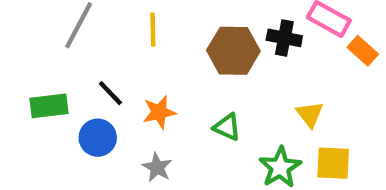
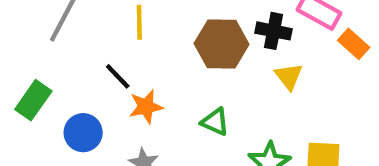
black line: (110, 93) -> (118, 76), moved
green rectangle: (49, 106) -> (33, 100), turned -48
yellow triangle: (310, 114) -> (289, 76), moved

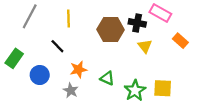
orange rectangle: (354, 44) -> (180, 41), moved
orange star: (146, 107) -> (78, 69), moved
green triangle: (215, 122) -> (107, 78), moved

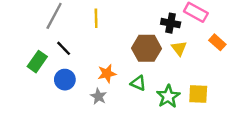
brown hexagon: (111, 30) -> (147, 48), moved
black line: (57, 46) -> (64, 48), moved

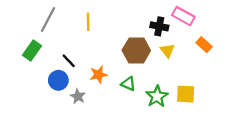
black line: (64, 48) -> (69, 61), moved
green rectangle: (37, 62) -> (32, 50), moved
gray star: (98, 96) -> (78, 96), moved

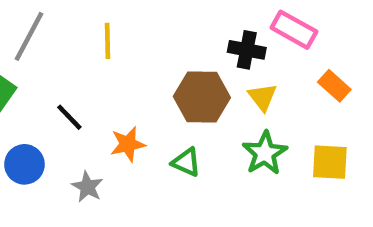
blue circle: (58, 80) -> (24, 164), moved
yellow square: (186, 94) -> (330, 162), moved
green star: (157, 96) -> (265, 153), moved

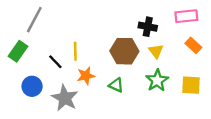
pink rectangle: (294, 30) -> (186, 16), moved, turned -35
yellow line: (108, 41) -> (75, 51), moved
gray star: (87, 187) -> (65, 98), size x1.6

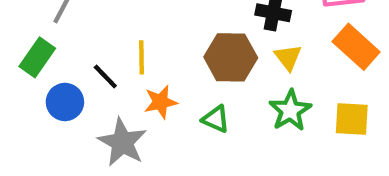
orange rectangle: (193, 45) -> (356, 47), size x1.5
blue circle: (32, 86) -> (65, 102), moved

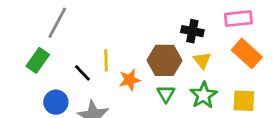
blue circle: (65, 102) -> (56, 102), moved
orange star: (161, 102) -> (130, 80), moved
green triangle: (216, 119) -> (166, 94), moved, turned 36

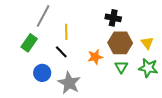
black cross: (192, 31) -> (113, 18), moved
yellow line: (106, 60) -> (66, 32), moved
green star: (204, 95) -> (148, 68), turned -30

